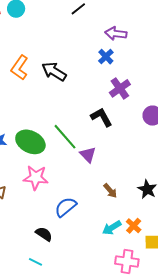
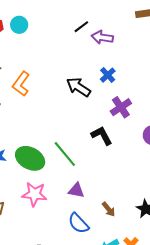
purple arrow: (116, 34) -> (102, 37), moved
black arrow: (54, 71) -> (78, 87), moved
purple triangle: (88, 155) -> (76, 190), moved, turned -36
blue semicircle: (66, 207) -> (78, 223), moved, turned -95

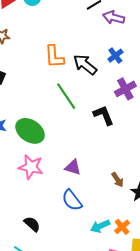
orange L-shape: (21, 84) -> (54, 57), moved, turned -45
green line: (65, 154) -> (66, 96), moved
brown arrow: (109, 209) -> (118, 180), moved

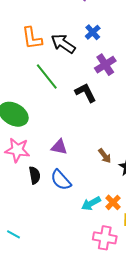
black semicircle: (32, 224) -> (35, 175), moved, turned 42

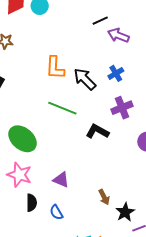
green line: (47, 76) -> (62, 108), turned -40
black L-shape: (86, 93) -> (97, 131), turned -45
blue semicircle: (61, 180) -> (56, 212), size x0.7

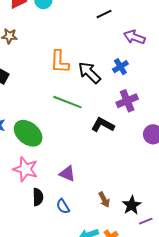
purple arrow: (118, 35) -> (134, 37), moved
brown arrow: (104, 197) -> (104, 200), moved

